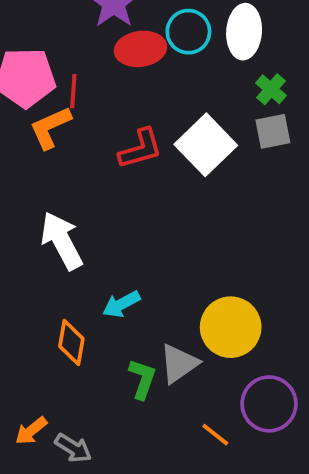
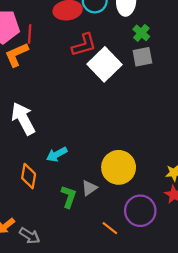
red L-shape: (140, 149) -> (84, 45), moved
gray triangle: (179, 364) -> (89, 188), size x0.7

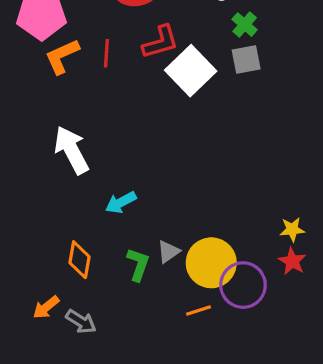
red line: (30, 34) -> (106, 53), moved
yellow circle: (119, 167) -> (211, 263), moved
orange diamond: (29, 176) -> (79, 260), moved
orange line: (110, 228) -> (199, 310), turned -56

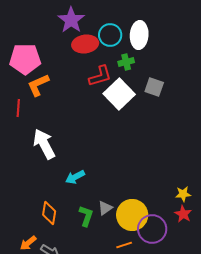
green cross: (245, 25) -> (126, 62), moved, turned 35
red line: (106, 53) -> (18, 108), moved
gray square: (246, 60) -> (154, 87), turned 30

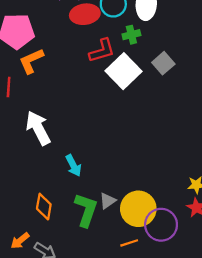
gray square: (154, 87) -> (163, 63), turned 30
cyan arrow: (75, 177) -> (73, 166), turned -90
green L-shape: (86, 216) -> (86, 210), size x1.4

